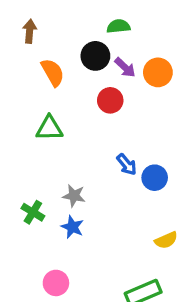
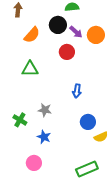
orange semicircle: (53, 72) -> (32, 35), turned 72
blue arrow: (127, 165) -> (77, 91), turned 48
blue circle: (155, 178) -> (88, 122), moved
blue star: (72, 227) -> (44, 137), moved

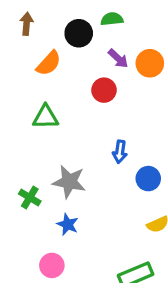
black circle: (58, 25) -> (79, 33), moved
gray star: (45, 110) -> (69, 182), size x1.5
blue circle: (88, 122) -> (148, 179), moved

